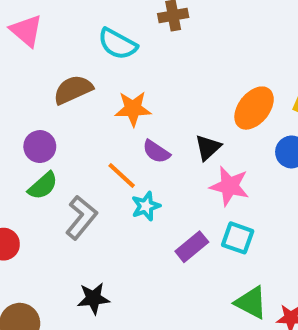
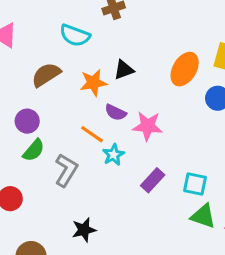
black triangle: (208, 147) -> (124, 70), moved, turned 30
pink star: (229, 186) -> (148, 126), moved
cyan square: (238, 238) -> (195, 184), moved

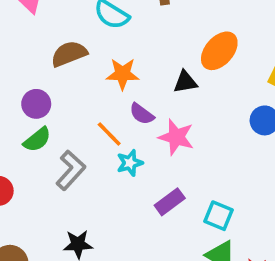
orange ellipse: (185, 69) -> (219, 51), moved
black triangle: (124, 70) -> (185, 82), moved

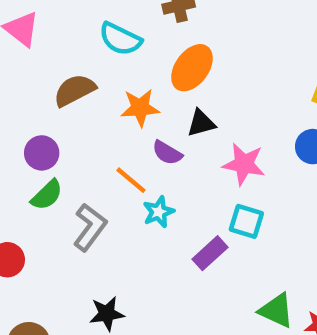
orange ellipse: (219, 51) -> (192, 68), moved
black triangle: (185, 82) -> (201, 123), moved
pink star: (176, 137) -> (244, 164), moved
cyan square: (218, 216) -> (246, 221), moved

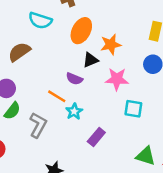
orange star: (140, 108) -> (111, 44), moved
cyan square: (246, 221) -> (133, 109), moved
purple rectangle: (210, 253) -> (96, 137), moved

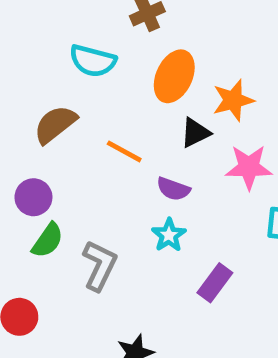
purple semicircle: (74, 79) -> (173, 189), moved
orange line: (57, 96) -> (124, 151), moved

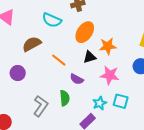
cyan star: (169, 235) -> (100, 103), moved
green semicircle: (48, 240) -> (65, 98), moved, turned -49

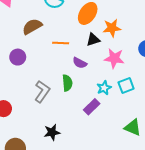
orange line: (59, 60) -> (61, 43), turned -35
cyan square: (121, 101) -> (126, 86), turned -35

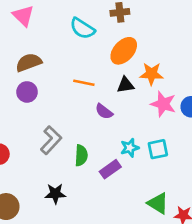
brown semicircle: (32, 27) -> (29, 62), moved
pink star: (114, 58) -> (163, 104), moved
green semicircle: (67, 83) -> (81, 155), moved

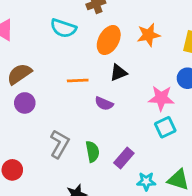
orange star: (151, 74) -> (148, 35), moved
pink star: (163, 104) -> (161, 98), moved
cyan star: (130, 148) -> (146, 181), moved, turned 30

